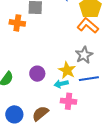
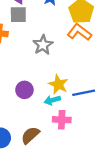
gray star: (84, 55) -> (43, 45), moved

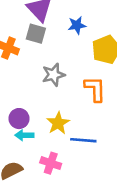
orange L-shape: (79, 32) -> (95, 89), moved, turned 35
cyan arrow: (52, 100) -> (24, 135), moved

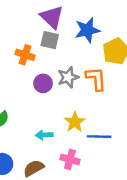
blue star: (77, 25) -> (87, 30), size x1.5
orange L-shape: (95, 89) -> (96, 79), moved
purple circle: (19, 119) -> (43, 83), moved

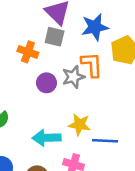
orange L-shape: (96, 79) -> (92, 65), moved
yellow star: (75, 122) -> (79, 125), turned -30
cyan arrow: (44, 135) -> (47, 138), size x1.5

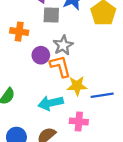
gray square: (55, 37) -> (51, 15), moved
orange L-shape: (92, 65) -> (60, 66), moved

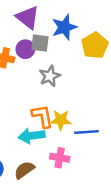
purple circle: (41, 55) -> (25, 49), moved
orange L-shape: (60, 66) -> (42, 116), moved

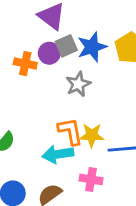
blue star: (64, 27) -> (92, 47), moved
gray square: (40, 43) -> (66, 46), turned -30

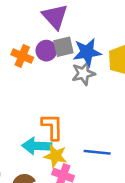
gray star: (78, 84) -> (83, 73), moved
yellow star: (92, 135) -> (55, 156), moved

